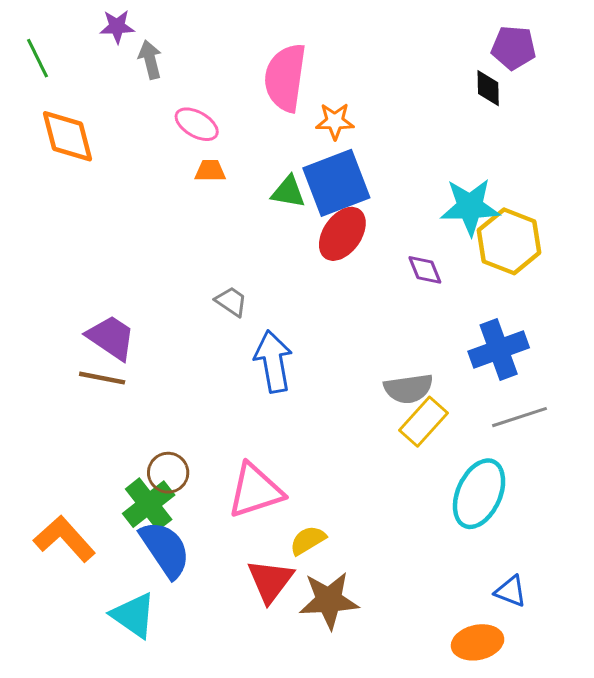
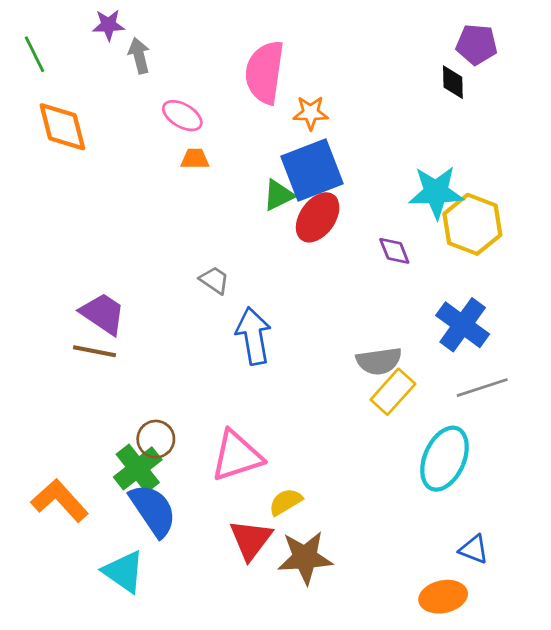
green triangle: (288, 192) -> (279, 195), moved, turned -36
blue cross: (499, 350) -> (463, 325), turned -34

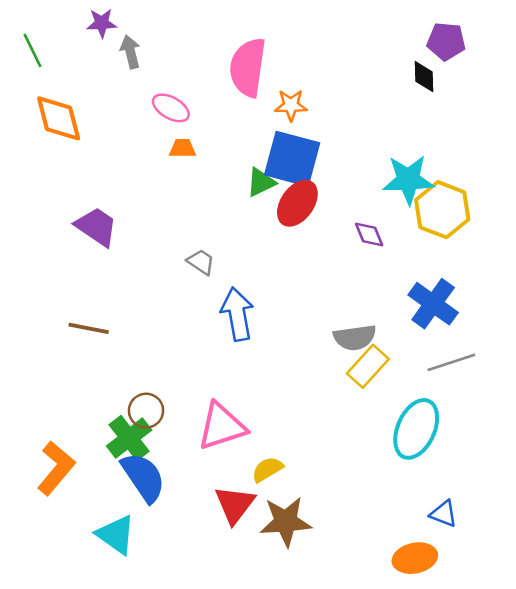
blue square: (312, 170) -> (292, 159), turned 36
purple trapezoid: (103, 314) -> (96, 227), moved
orange L-shape: (60, 500) -> (56, 468), turned 82

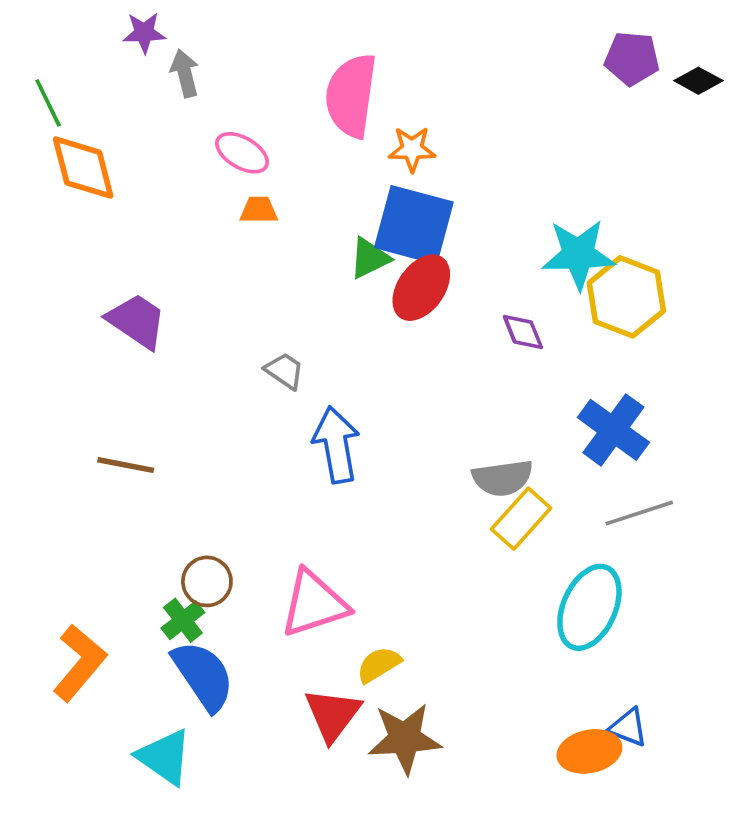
green line: (32, 50) -> (48, 103), moved
black diamond: (424, 77) -> (698, 81), moved, turned -60
green cross: (129, 438) -> (183, 620), size x0.7
orange ellipse: (415, 558) -> (589, 751), moved

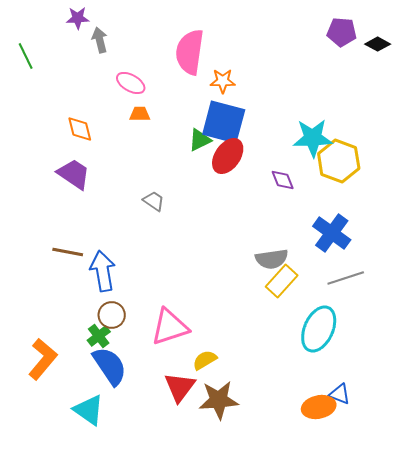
orange diamond: (83, 168) -> (80, 129), moved, size x0.7
blue arrow: (336, 445) -> (103, 271), moved

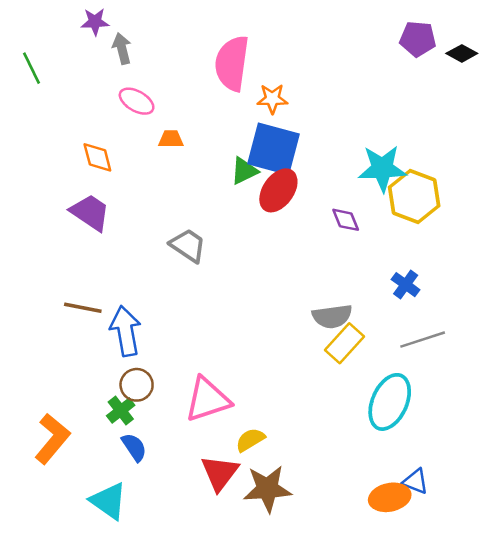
pink ellipse: (131, 83) -> (137, 101), moved
gray trapezoid: (154, 201) -> (188, 245), size x1.4
blue cross: (332, 233) -> (406, 285), size x0.6
blue semicircle: (110, 366) -> (134, 447), size x0.6

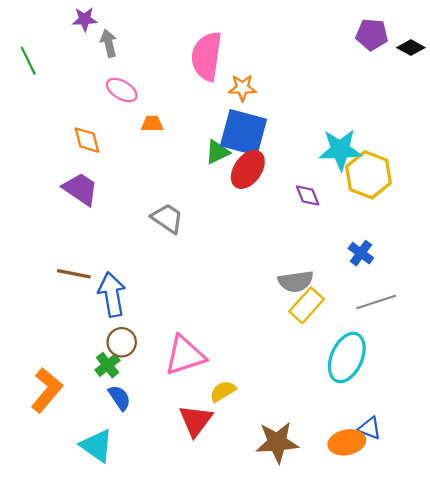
brown star: (267, 489) -> (277, 442), moved

